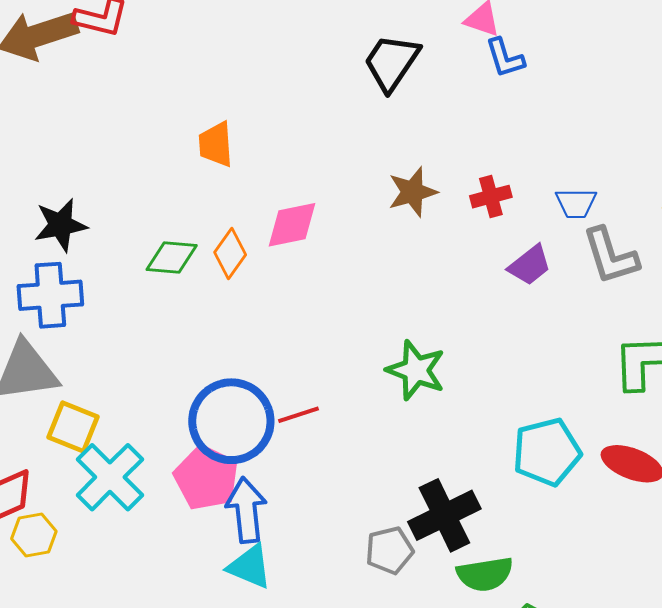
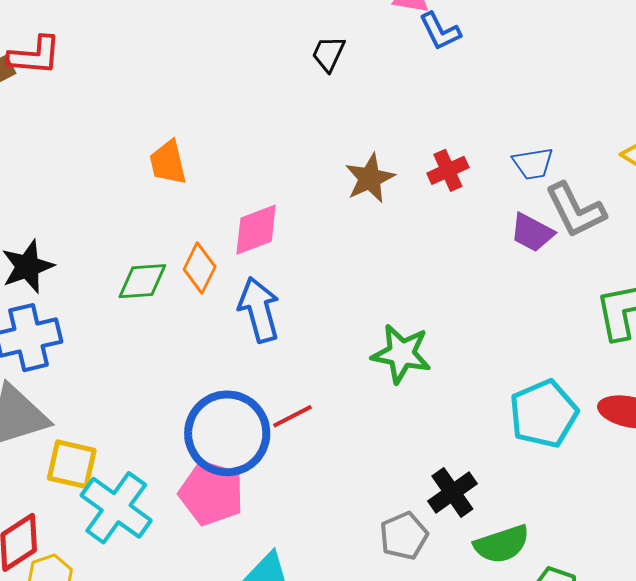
black trapezoid: (391, 62) -> (329, 54), size x0.6
purple trapezoid: (530, 265) -> (532, 233), moved, turned 75
blue arrow: (246, 510) -> (259, 310), moved
black cross: (444, 515) -> (452, 492), size x0.7

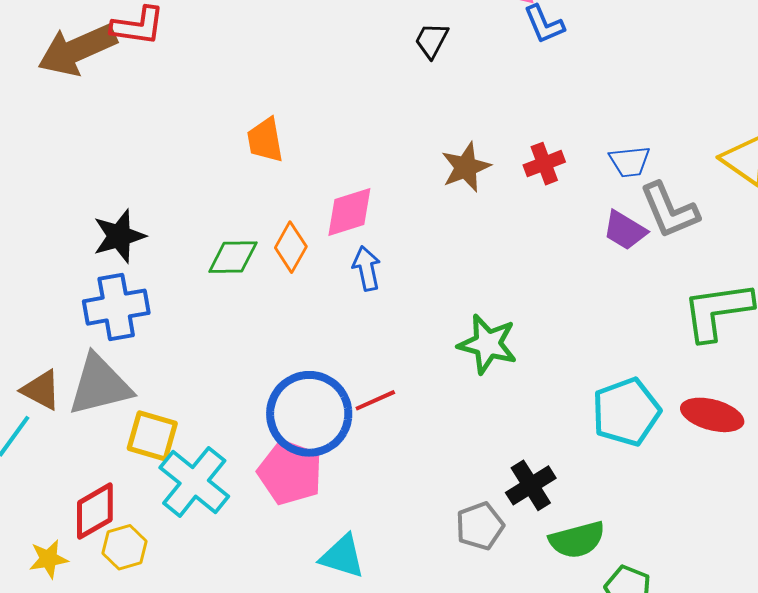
blue arrow: (259, 310) -> (367, 268), moved, size x0.7

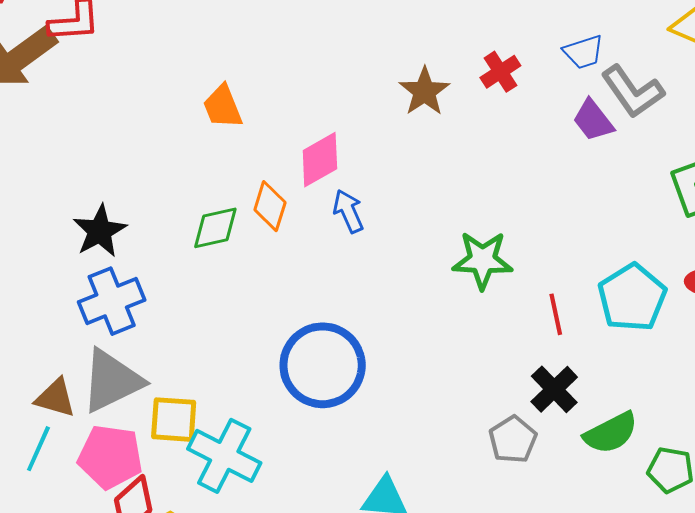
purple trapezoid: (625, 230) -> (593, 120), turned 33
red line: (375, 400) -> (556, 314), moved, turned -66
pink pentagon: (290, 473) -> (110, 457), moved

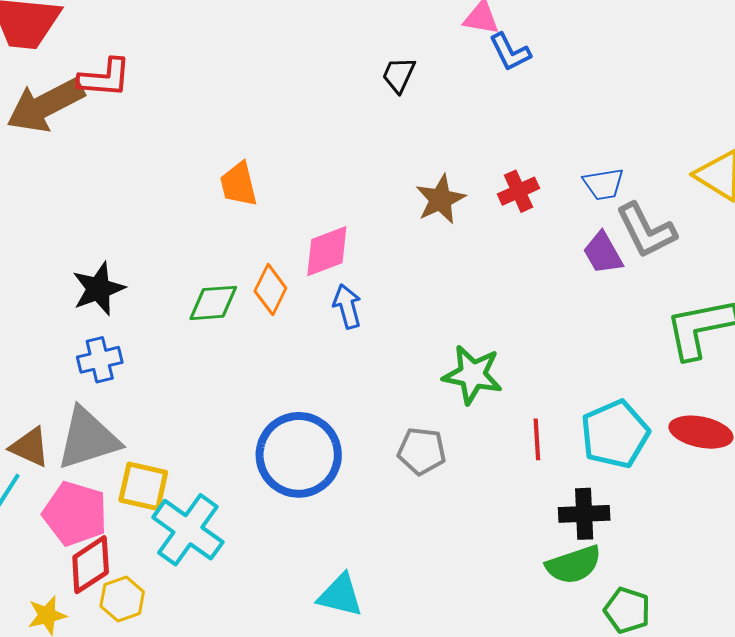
blue cross: (112, 301) -> (100, 360), size x0.7
black cross: (554, 389) -> (584, 514), moved, turned 33
gray pentagon: (513, 440) -> (422, 451), moved, turned 30

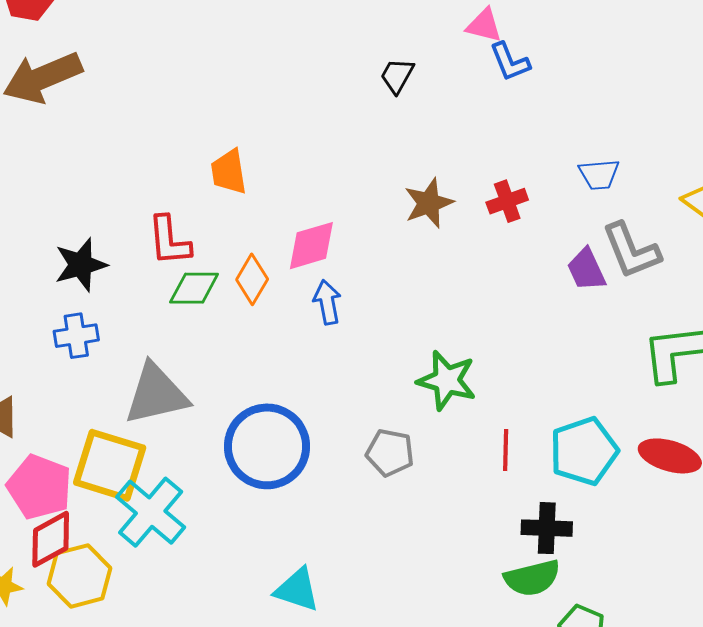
red L-shape: (105, 78) -> (169, 241), moved, turned 76
blue trapezoid: (604, 184) -> (599, 174), moved
gray triangle: (88, 439) -> (156, 394), moved
yellow square: (143, 486) -> (110, 465), size x1.4
yellow hexagon: (122, 599) -> (79, 576), size x1.4

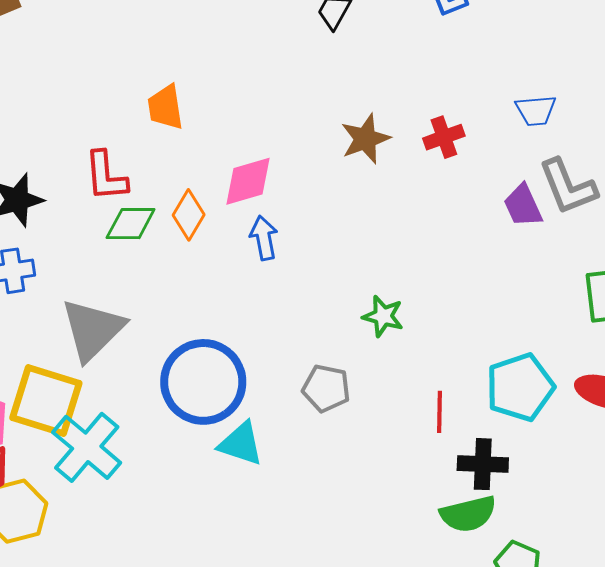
green star: (447, 380) -> (383, 316), size x0.7
gray triangle: (156, 394) -> (93, 329), turned -32
red line: (506, 450) -> (439, 412), moved
cyan triangle: (297, 590) -> (241, 444), moved

